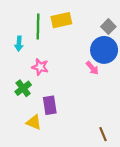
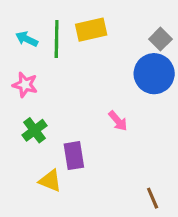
cyan arrow: (19, 44) -> (27, 39), moved, turned 112
pink star: (40, 67) -> (25, 85), moved
pink arrow: (92, 68) -> (118, 121), moved

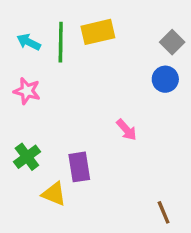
blue circle: (154, 74) -> (165, 79), size x0.6
green cross: (34, 130) -> (27, 157), moved

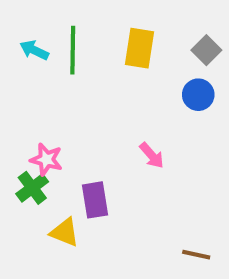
yellow rectangle: (98, 32) -> (140, 48), moved, turned -68
pink star: (27, 91) -> (46, 159), moved
brown line: (164, 212) -> (196, 255), turned -55

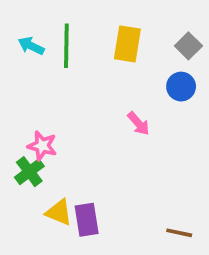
pink arrow: (152, 155) -> (138, 124), moved
purple rectangle: (95, 200) -> (87, 220), moved

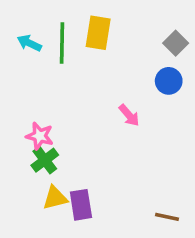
yellow rectangle: (127, 44) -> (98, 33), moved
green cross: (29, 172) -> (45, 160), moved
yellow triangle: (59, 212) -> (55, 198), turned -36

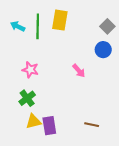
pink star: (40, 136) -> (30, 70), moved
brown line: (167, 217) -> (92, 125), moved

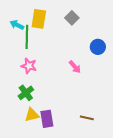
yellow rectangle: (60, 20) -> (39, 19), moved
green line: (38, 26) -> (27, 37), moved
gray square: (107, 26) -> (72, 18), moved

